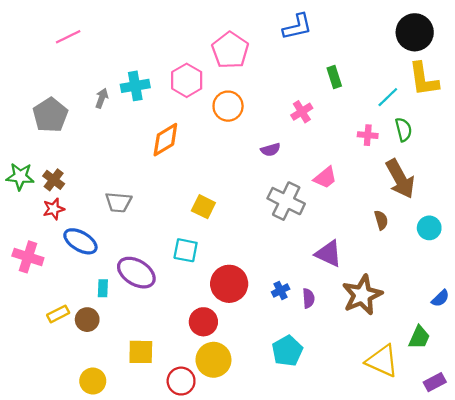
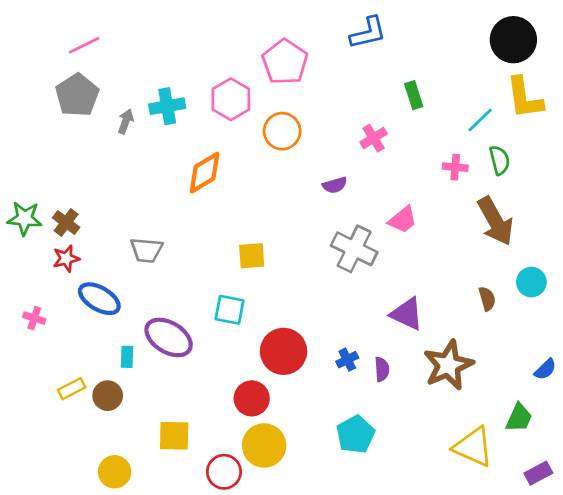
gray pentagon: (50, 115) -> (77, 95), moved
yellow square: (203, 207) -> (252, 256), turned -30
brown semicircle: (381, 220) -> (487, 299), moved
pink cross: (28, 257) -> (34, 318), size x0.6

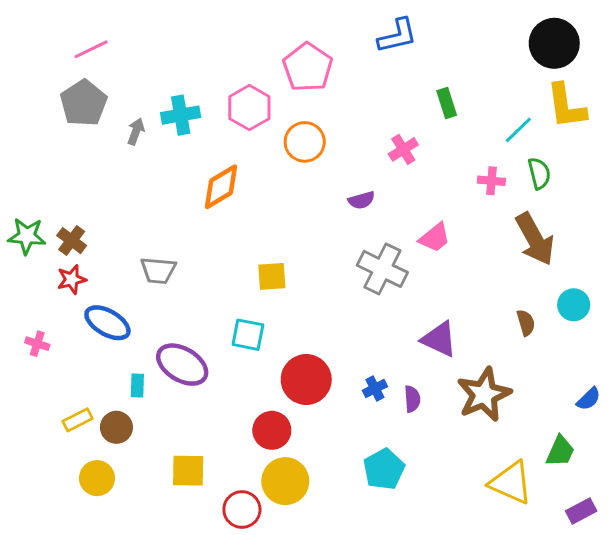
yellow circle: (115, 472) -> (97, 478), moved

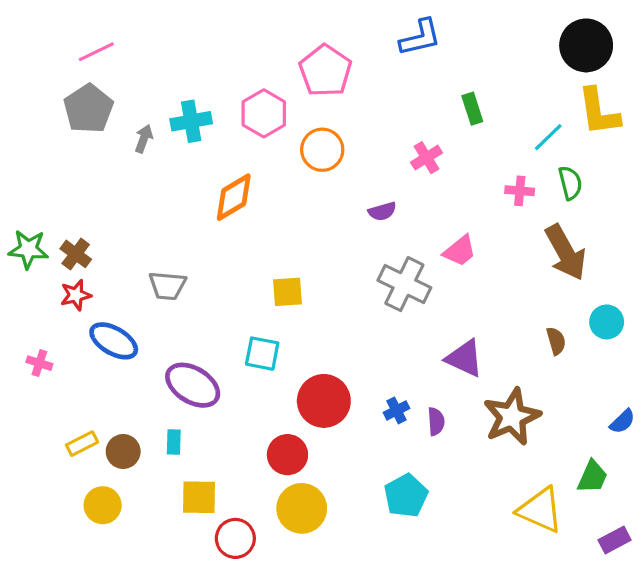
cyan rectangle: (137, 385) -> (174, 442), moved
red circle: (242, 510) -> (235, 538), moved

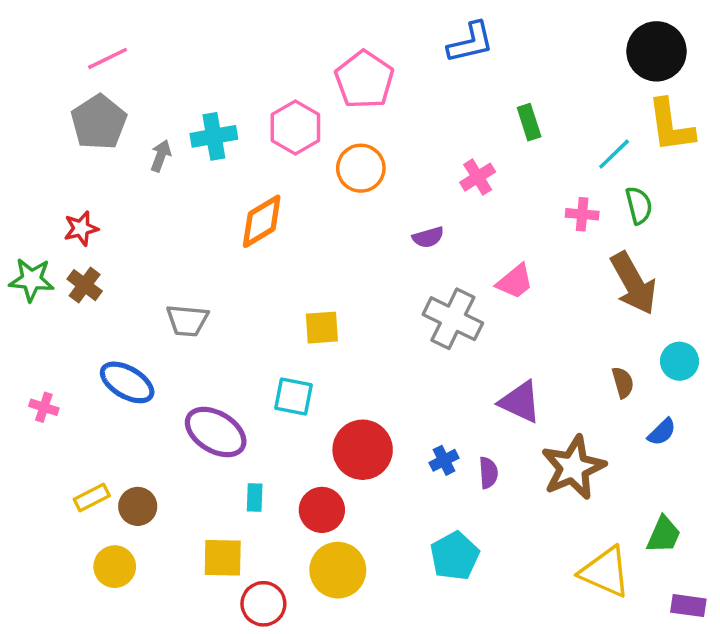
red star: (76, 295) -> (81, 228), moved
blue semicircle: (622, 421) -> (662, 432), moved
cyan rectangle: (174, 442) -> (255, 498), moved
purple rectangle: (615, 540) -> (688, 606), turned 36

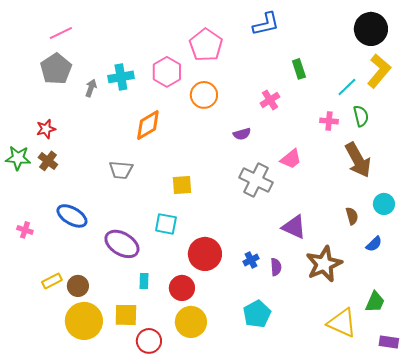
yellow L-shape: (671, 126) -> (379, 71), turned -132
gray trapezoid: (187, 320) -> (121, 170), moved
yellow circle: (115, 567) -> (84, 321), moved, size x1.6

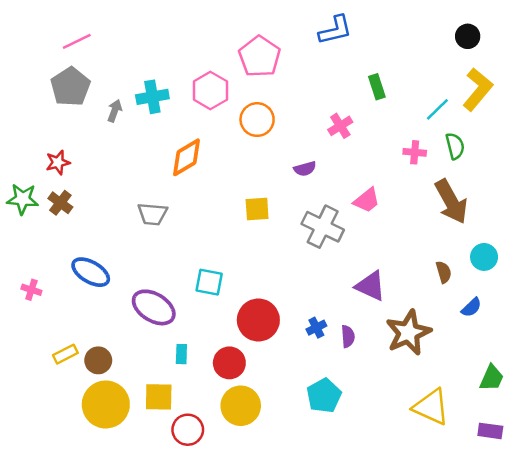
black circle: (371, 29) -> (468, 36), size x0.6
yellow square: (182, 185) -> (257, 209), moved
green trapezoid: (375, 302) -> (492, 378), moved

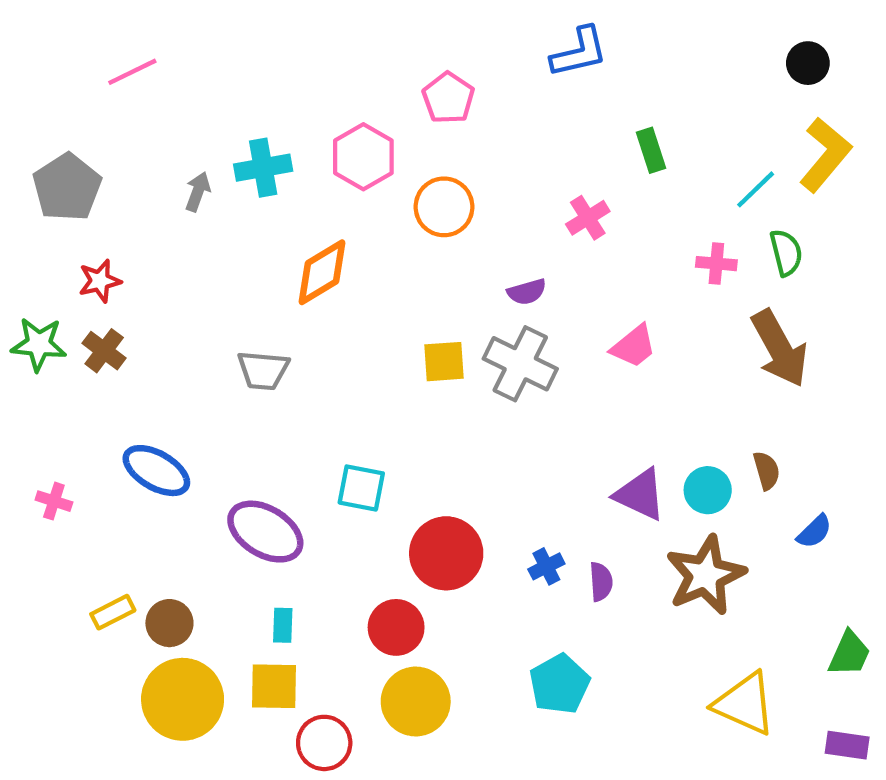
pink pentagon: (260, 57) -> (448, 98), size x0.7
gray pentagon: (70, 87) -> (67, 187), moved
gray cross: (323, 227) -> (520, 364), moved
cyan circle: (484, 257) -> (708, 490), moved
cyan rectangle: (181, 354) -> (283, 625), moved

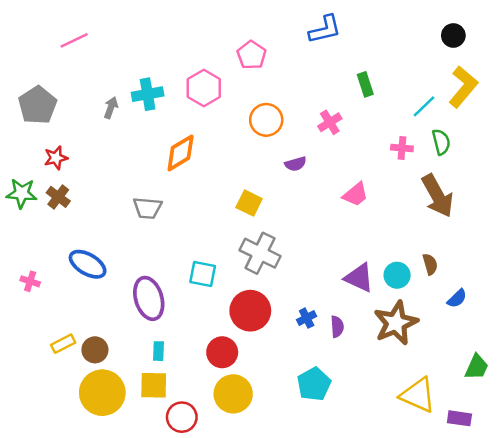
orange circle: (444, 207) -> (266, 120), moved
yellow square: (444, 362) -> (249, 203), turned 30
gray cross: (520, 364) -> (260, 253), moved
purple ellipse: (265, 532) -> (149, 298), turned 42
purple rectangle: (847, 745) -> (459, 418), moved

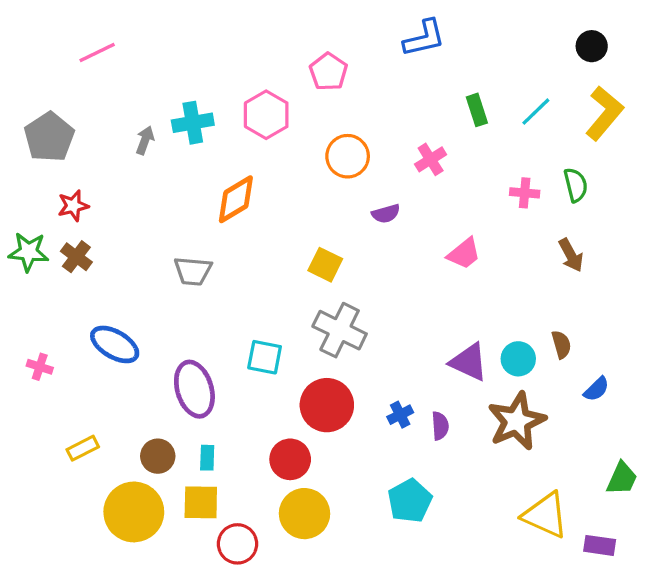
cyan line: (424, 106) -> (536, 112), moved
brown arrow: (437, 196) -> (571, 255), size x0.6
brown circle: (95, 350) -> (158, 456), moved

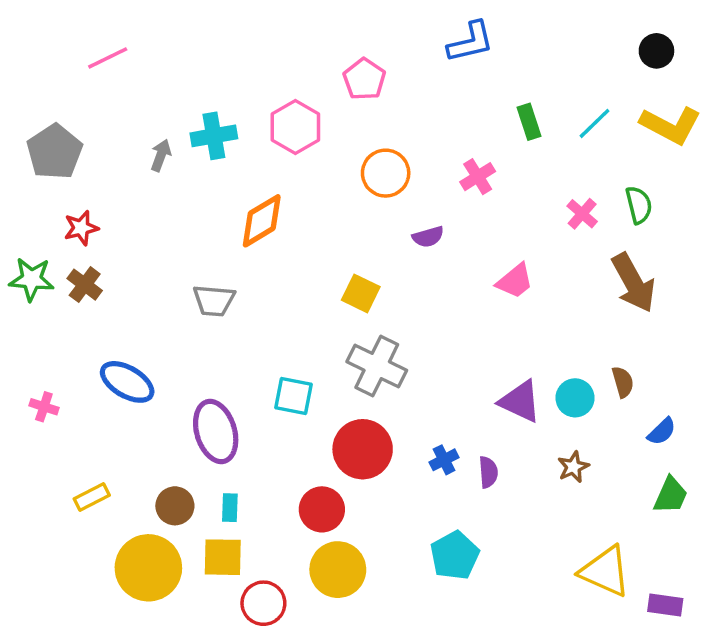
yellow L-shape: (604, 113) -> (671, 125), turned 78
pink cross: (525, 193) -> (582, 214), turned 36
brown arrow: (571, 255) -> (633, 283), size x1.6
brown star: (517, 421) -> (573, 467), size x0.5
green trapezoid: (622, 478) -> (671, 495), moved

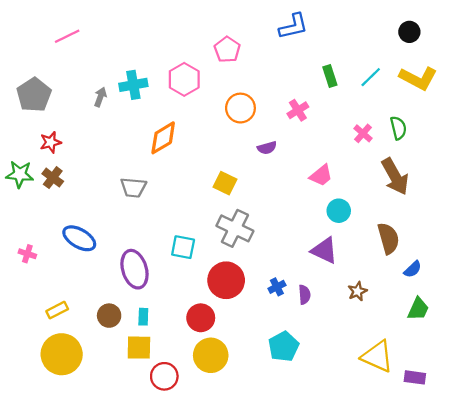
brown semicircle: (623, 382) -> (388, 238), size x1.6
cyan circle: (575, 398) -> (339, 211), moved
yellow circle: (148, 568) -> (62, 354), moved

